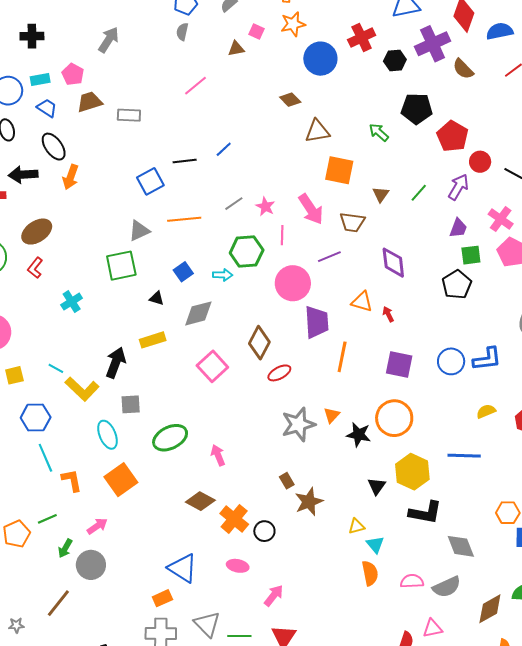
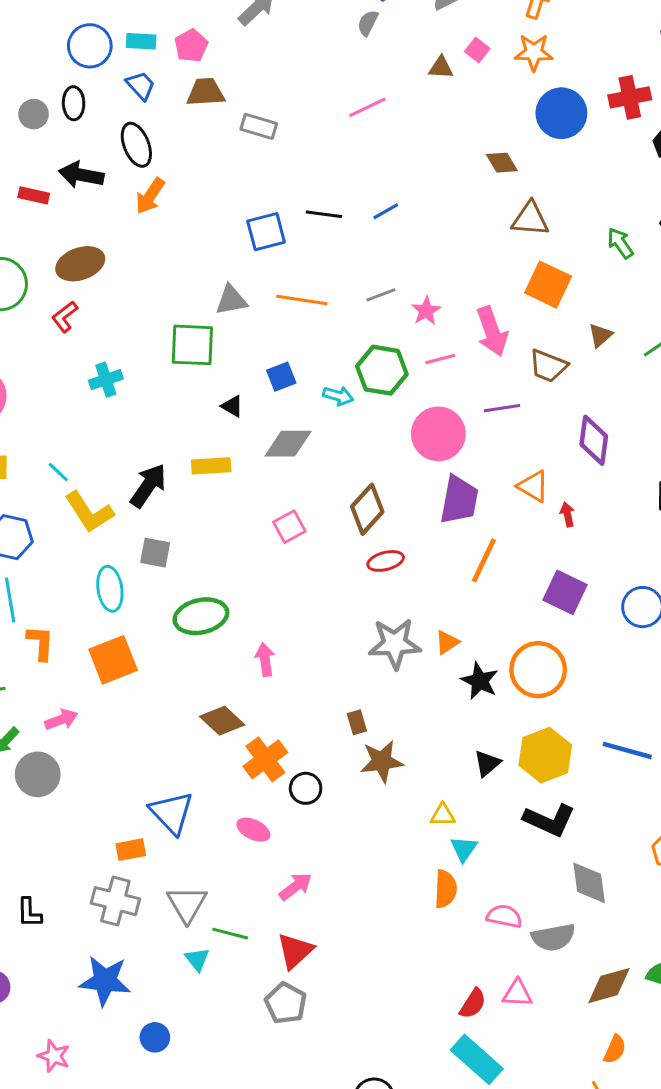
pink line: (282, 235) -> (440, 359), turned 60
pink square: (212, 366) -> (289, 527), size x0.7

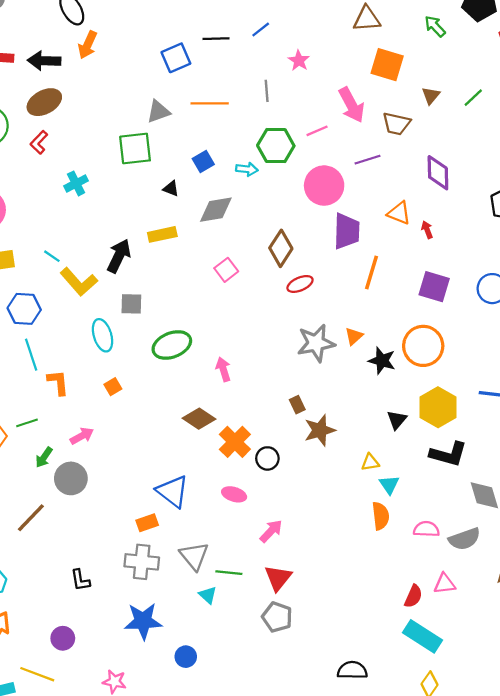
black arrow: (81, 175) -> (44, 61), moved
gray line: (381, 295) -> (267, 91), turned -65
pink star: (426, 311) -> (299, 61), moved
orange square: (113, 660) -> (113, 387), size x0.5

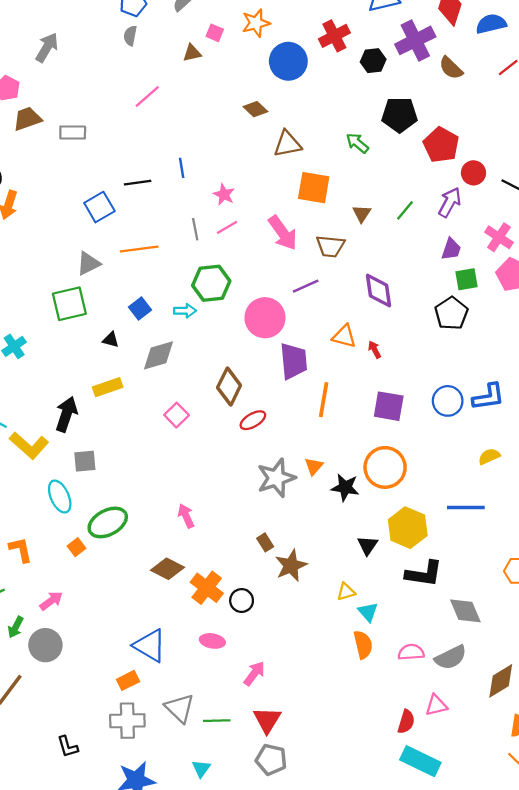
blue line: (261, 29) -> (182, 168), turned -54
pink line: (317, 131) -> (227, 227), moved
green ellipse: (172, 345) -> (108, 522), moved
cyan triangle: (208, 595) -> (201, 769), moved, turned 30

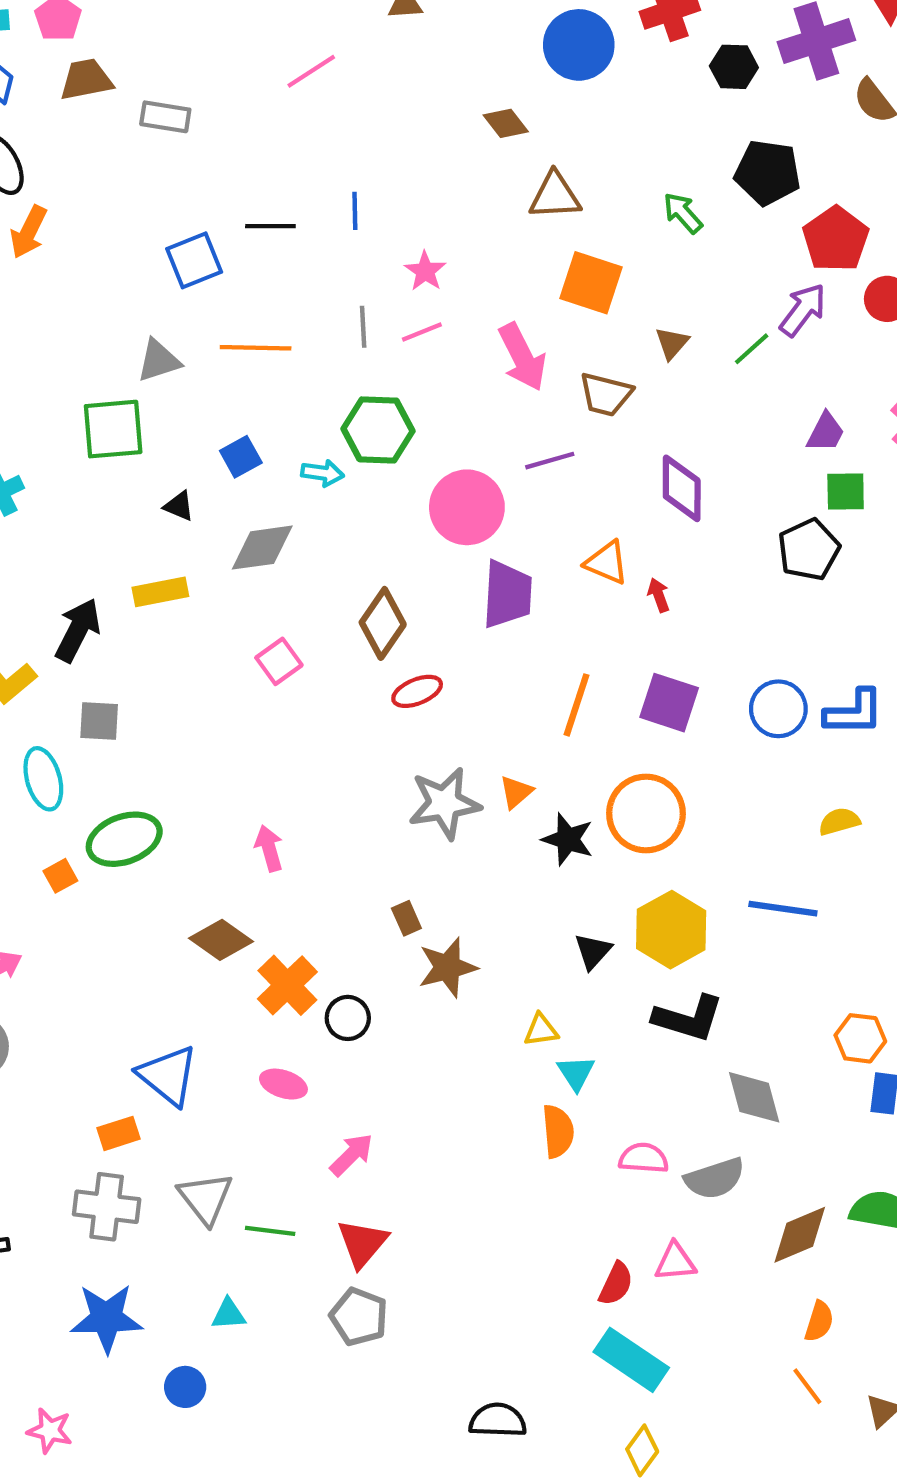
purple arrow: (450, 202) -> (803, 310), moved
orange line: (324, 400) -> (577, 705), moved
cyan triangle: (201, 769) -> (229, 1314), turned 42

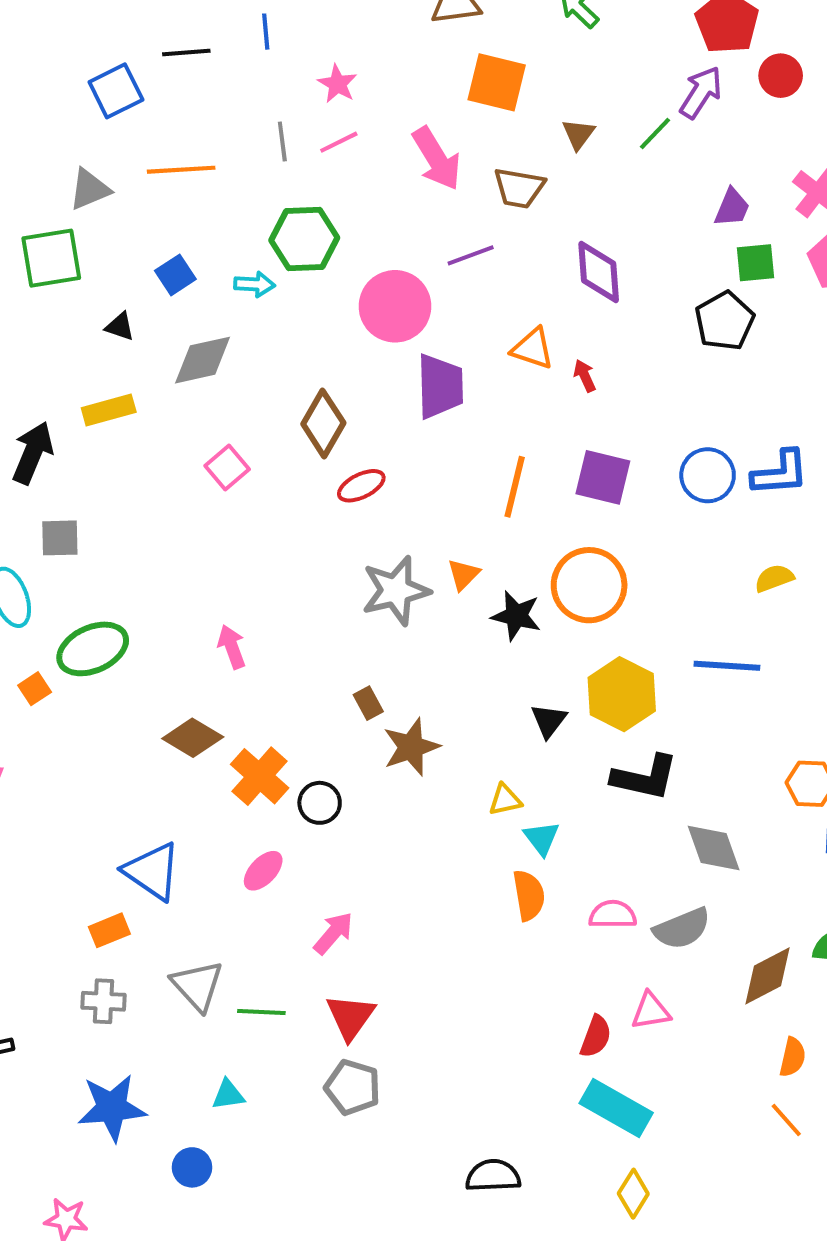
pink ellipse: (283, 1084) -> (263, 871), turned -60
gray cross: (107, 1207) -> (104, 1001), size x0.7

